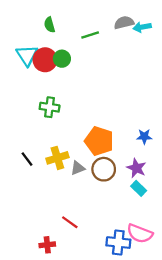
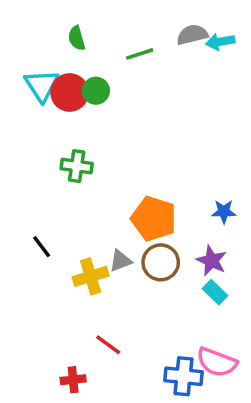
yellow cross: (57, 158) -> (91, 276), moved

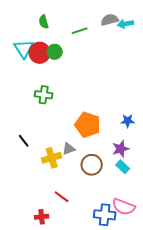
purple star: (211, 261) -> (121, 149), turned 30
brown circle: (161, 262) -> (92, 165), moved

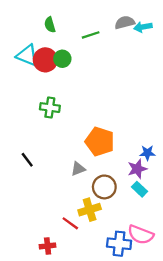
cyan triangle: (24, 49) -> (27, 55), turned -35
blue star: (128, 121) -> (147, 153), moved
yellow cross: (52, 158) -> (90, 210), moved

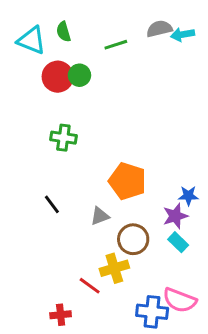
cyan triangle: (27, 55) -> (32, 40), moved
black line: (27, 160) -> (52, 204), moved

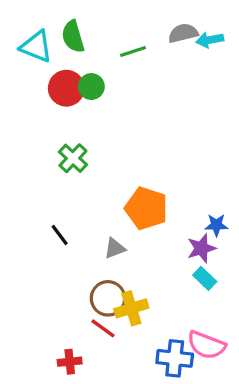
green semicircle: (63, 32) -> (73, 37), size x1.4
green cross: (63, 138) -> (73, 158), turned 35
brown circle: (133, 239) -> (108, 298), moved

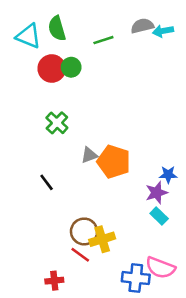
gray triangle: (115, 248) -> (89, 155), moved

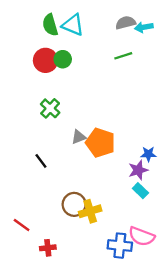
cyan triangle: (28, 36) -> (73, 25), moved
green line: (103, 40) -> (123, 56), moved
red line: (80, 255) -> (22, 225), moved

